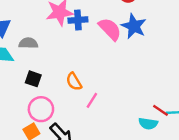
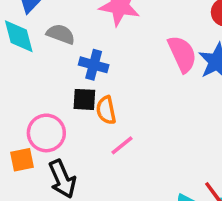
blue cross: (78, 20) -> (94, 65), moved
black square: (33, 79) -> (84, 99), moved, turned -35

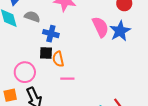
pink line: (122, 145) -> (67, 79), turned 40
orange square: (22, 160) -> (10, 95), moved

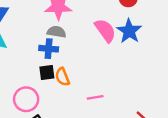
gray semicircle: (32, 17) -> (57, 32), moved
pink line: (67, 79) -> (95, 97), moved

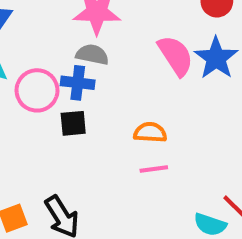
orange semicircle: (62, 77) -> (150, 132), moved, turned 114
pink circle: (26, 99) -> (37, 90), moved

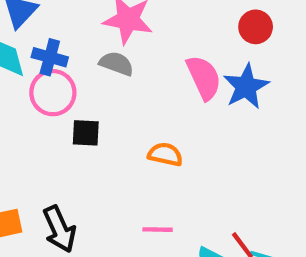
blue cross: (78, 83) -> (50, 57), moved
pink line: (154, 169) -> (158, 230), moved

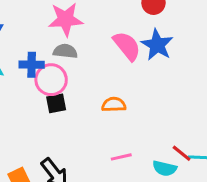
blue cross: (50, 57) -> (32, 65), moved
pink circle: (53, 93) -> (51, 80), moved

